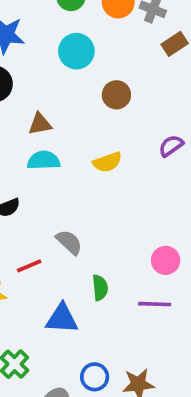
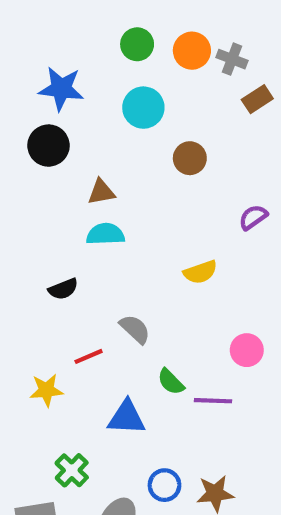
yellow semicircle: (107, 162) -> (200, 272), moved
green semicircle: (100, 288) -> (171, 382), turned 140
purple line: (155, 304) -> (213, 401), moved

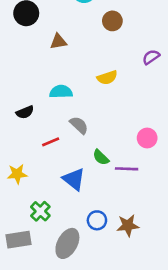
cyan semicircle: (105, 234) -> (61, 92), moved
yellow semicircle: (200, 272) -> (107, 78), moved
black semicircle: (63, 289) -> (25, 112), moved
yellow star: (46, 390) -> (17, 174), moved
blue triangle: (127, 418) -> (74, 179), turned 35

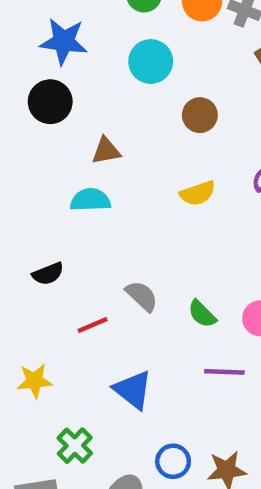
yellow semicircle: (107, 78) -> (198, 193), moved
cyan semicircle: (61, 92) -> (90, 200), moved
green semicircle: (101, 157) -> (202, 314), moved

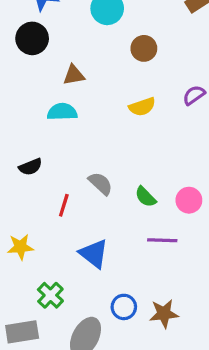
red line: (93, 325) -> (64, 205), turned -50

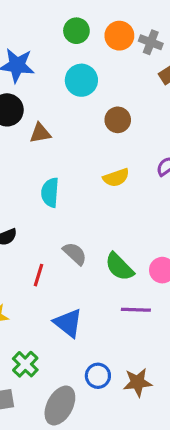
brown triangle: (74, 75) -> (40, 133), moved
cyan semicircle: (62, 112) -> (50, 192), moved, turned -84
green semicircle: (146, 197) -> (119, 267), size x1.4

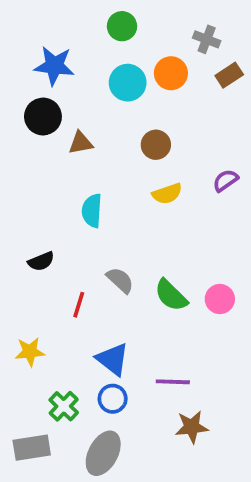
orange circle: (119, 36) -> (171, 73), moved
brown circle: (118, 120) -> (156, 145), moved
purple line: (136, 310) -> (173, 382), moved
blue circle: (98, 376) -> (113, 399), moved

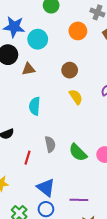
cyan circle: (128, 83) -> (38, 39), moved
yellow semicircle: (167, 194) -> (76, 97), turned -105
gray semicircle: (120, 280) -> (50, 144), turned 35

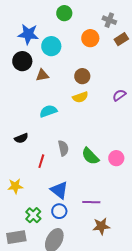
yellow semicircle: (76, 97) -> (80, 97), moved, turned 105
cyan semicircle: (35, 106) -> (48, 111), turned 66

